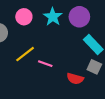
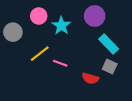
cyan star: (53, 17) -> (61, 26), moved

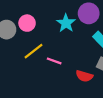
pink circle: (39, 16) -> (27, 23), moved
cyan star: (61, 26) -> (66, 23), moved

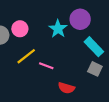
red semicircle: (84, 76) -> (66, 88), moved

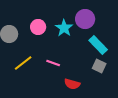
pink circle: (20, 29) -> (38, 27), moved
yellow line: (26, 56) -> (23, 63), moved

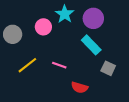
cyan star: (64, 28) -> (65, 14), moved
cyan rectangle: (98, 45) -> (91, 45), moved

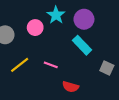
gray square: (108, 68) -> (107, 68), moved

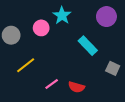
purple circle: (84, 19) -> (106, 17), moved
pink line: (51, 65) -> (52, 84), moved, turned -56

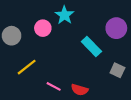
purple circle: (106, 17) -> (116, 28), moved
pink line: (52, 84) -> (54, 86), turned 64

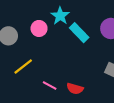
cyan rectangle: (91, 46) -> (79, 33), moved

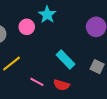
cyan rectangle: (79, 33) -> (66, 59), moved

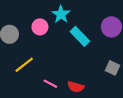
cyan rectangle: (66, 59) -> (80, 36), moved

